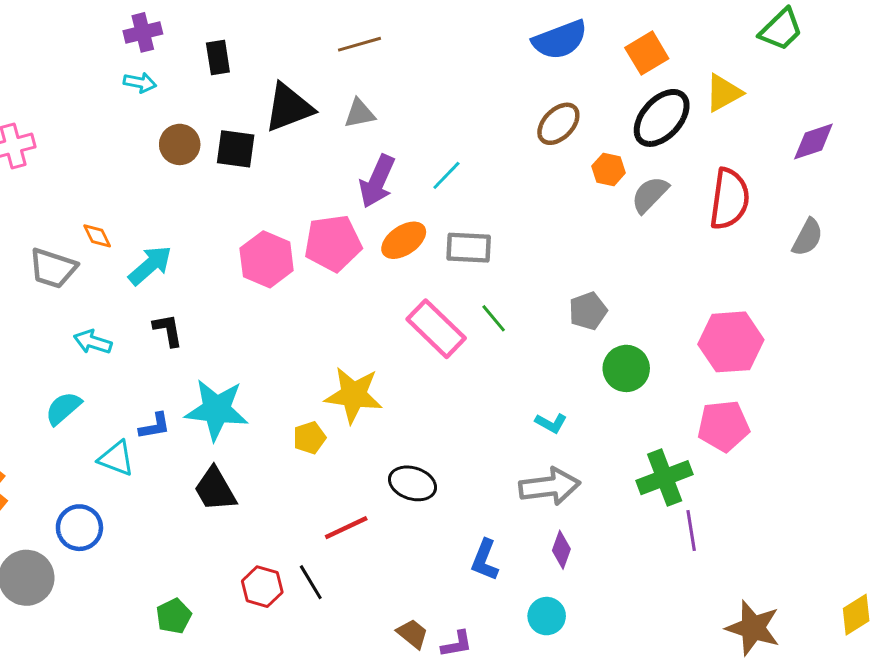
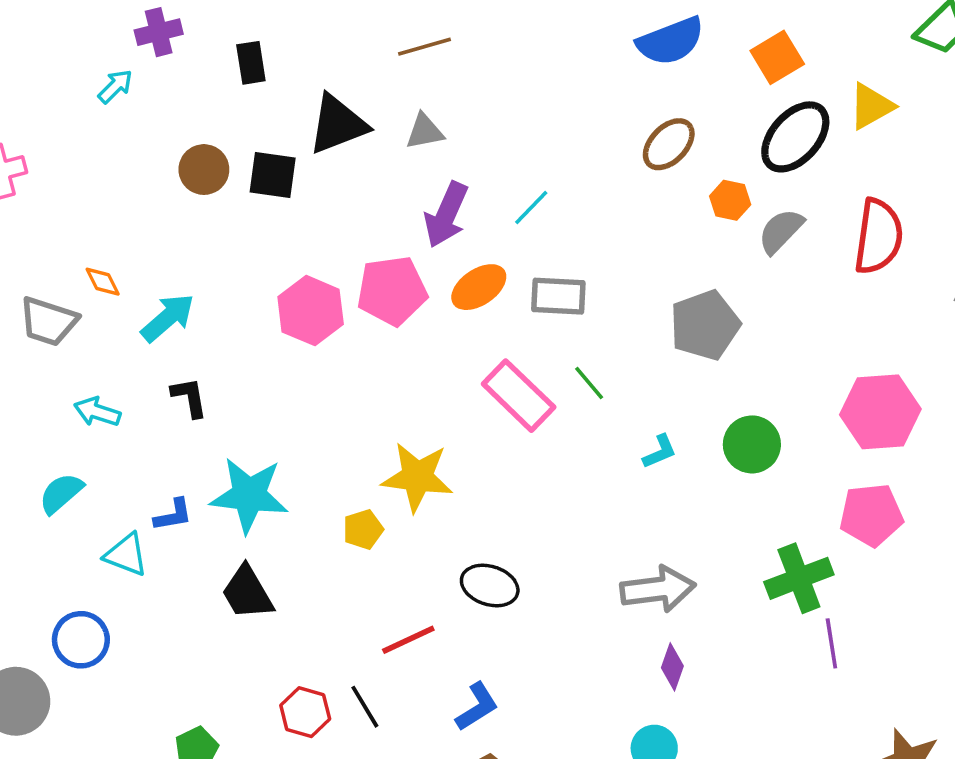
cyan arrow: (140, 83) -> (115, 86), moved, turned -56
gray pentagon: (588, 311) -> (705, 325), moved, size x1.5
cyan L-shape: (551, 423) -> (660, 452), moved, turned -52
blue L-shape: (485, 560) -> (477, 707), moved, turned -144

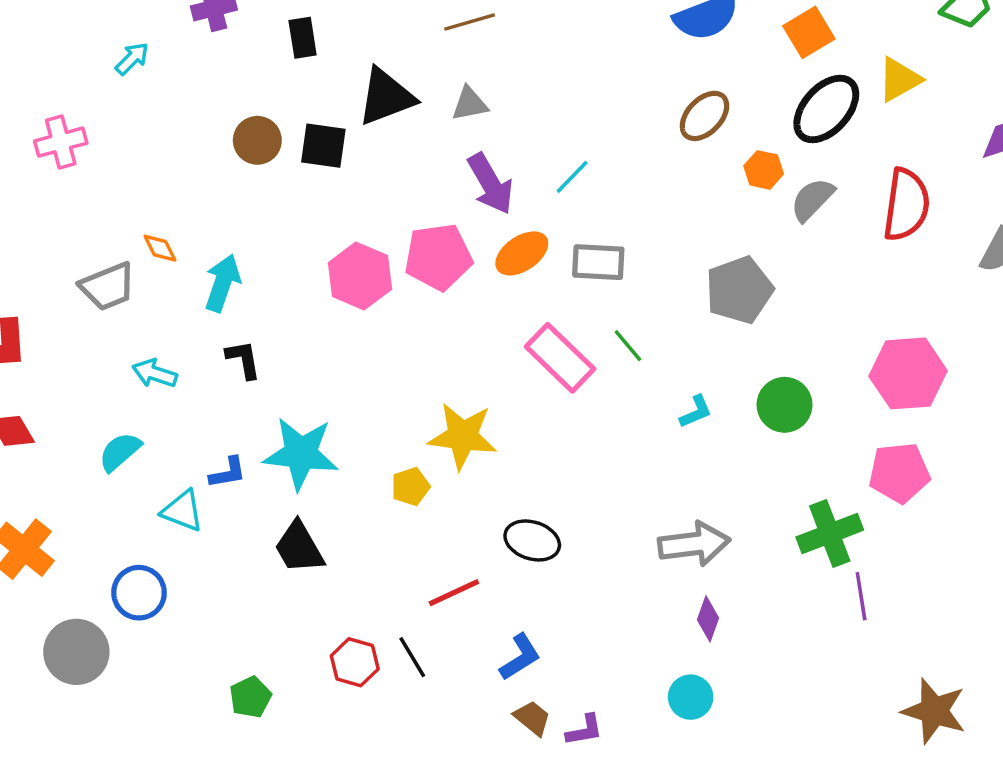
cyan arrow: (115, 86) -> (132, 59), moved
purple arrow: (446, 215) -> (490, 184), turned -54
cyan arrow: (168, 318) -> (223, 283), turned -30
gray trapezoid: (48, 321) -> (108, 286), turned -40

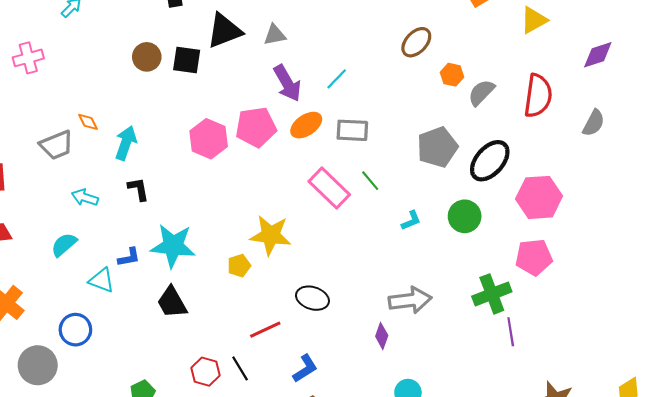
black ellipse: (826, 109) -> (490, 161), moved
purple diamond: (708, 619) -> (382, 336), moved

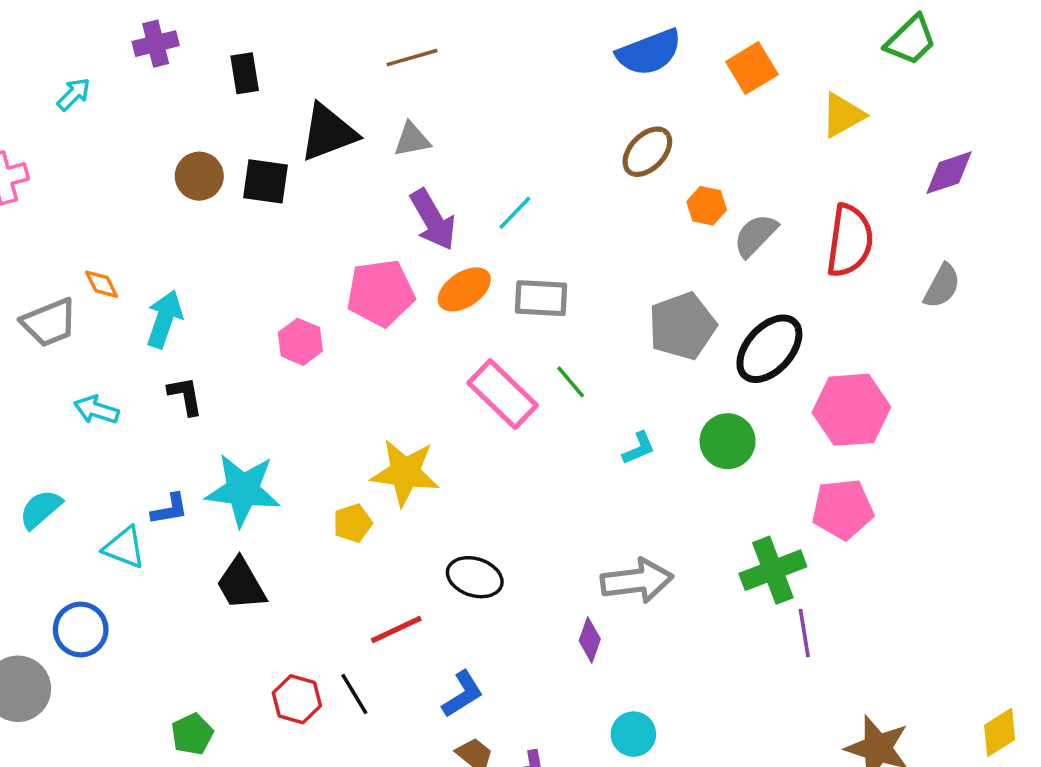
pink hexagon: (209, 139) -> (300, 342), moved, size x0.7
cyan semicircle: (64, 245) -> (41, 509), moved

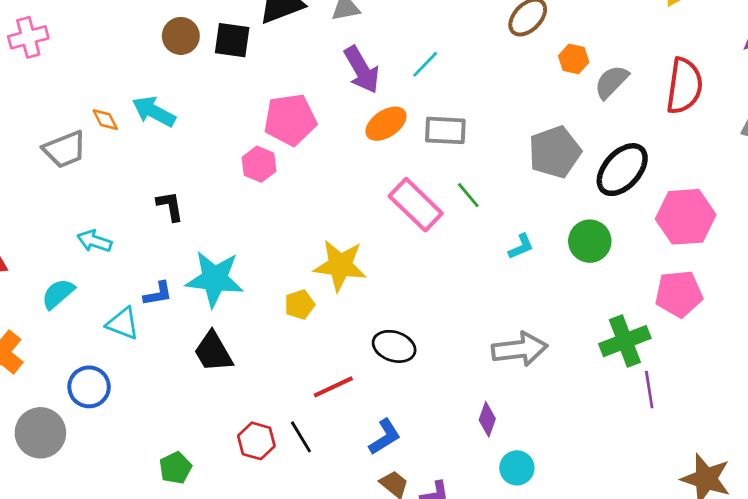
pink pentagon: (381, 293) -> (290, 120), moved
cyan arrow: (164, 319) -> (154, 112), moved, turned -81
cyan arrow: (96, 410) -> (94, 241), moved
purple diamond: (590, 640) -> (487, 419), moved

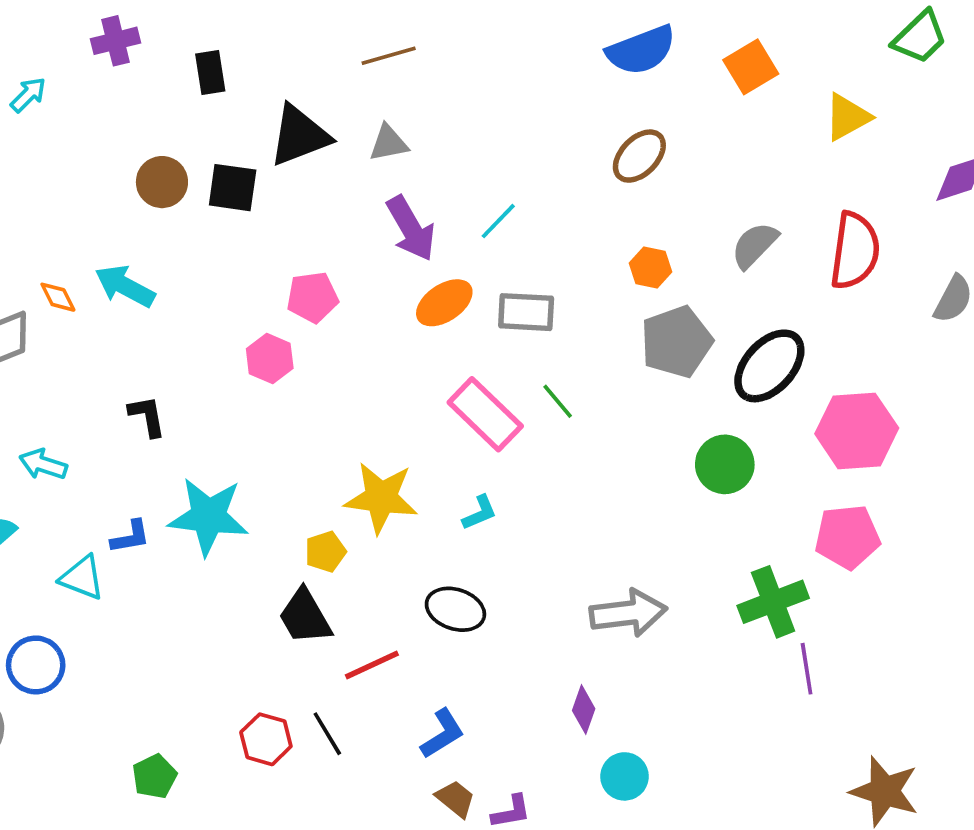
orange hexagon: (574, 59) -> (650, 267), moved
pink pentagon: (290, 120) -> (312, 297), size x0.7
cyan L-shape: (521, 247) -> (480, 513), moved
black trapezoid: (213, 352) -> (305, 617), moved

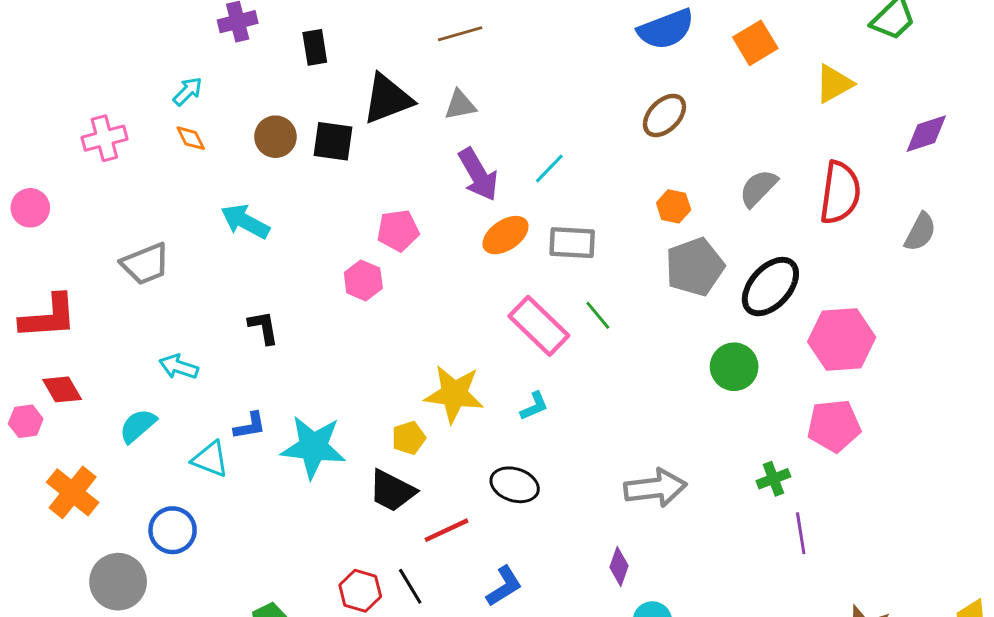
cyan arrow: (28, 95) -> (188, 91), moved
orange diamond: (58, 297) -> (191, 138), moved
cyan star: (208, 516) -> (313, 447), moved
green cross: (773, 602) -> (773, 479), size x0.6
black trapezoid: (305, 617) -> (392, 491), turned -33

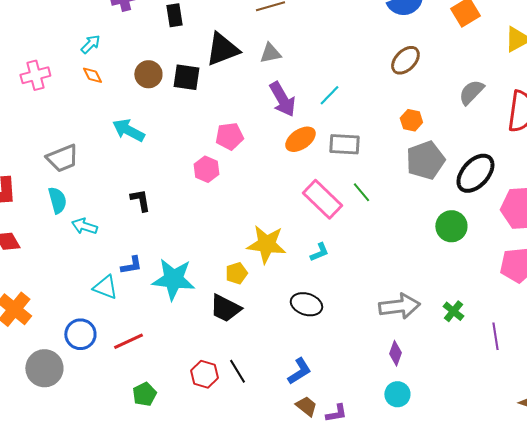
gray semicircle: (758, 188) -> (471, 92), moved
cyan semicircle: (138, 426) -> (57, 200), moved, turned 116
green cross: (773, 479) -> (453, 311), moved, turned -30
red line: (447, 530) -> (128, 341), moved
purple diamond: (619, 567) -> (395, 353), moved

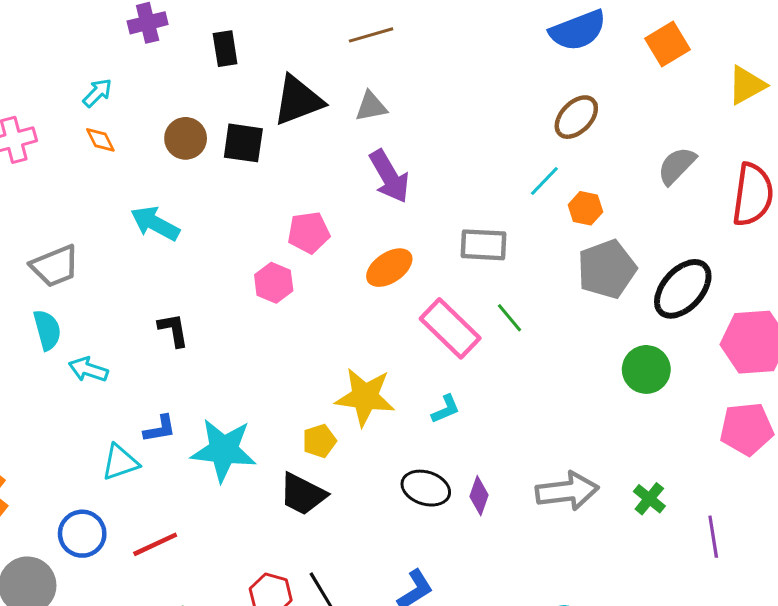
cyan line: (329, 95) -> (544, 181), moved
orange ellipse: (300, 139) -> (389, 268), moved
cyan triangle: (105, 287) -> (120, 462), turned -40
purple diamond: (395, 353) -> (479, 496), moved

